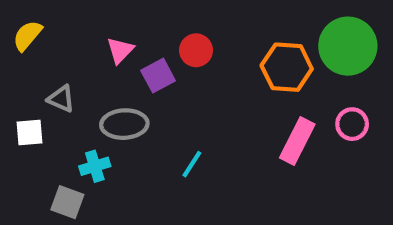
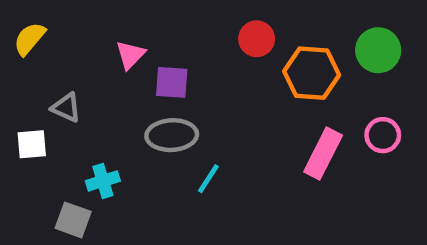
green circle: (348, 46) -> (378, 50), size x0.7
red circle: (196, 50) -> (257, 39), moved
purple square: (158, 76) -> (172, 82), turned 32
gray ellipse: (124, 124) -> (172, 135), moved

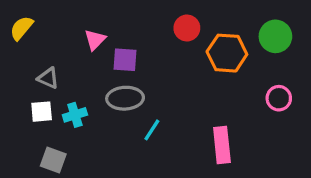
white square: (32, 144) -> (42, 112), moved
pink rectangle: (323, 153) -> (222, 145), moved, turned -33
cyan cross: (103, 181) -> (75, 115), moved

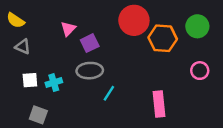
yellow semicircle: (21, 28) -> (16, 20), turned -96
red circle: (187, 28) -> (134, 20), size x1.6
purple square: (125, 60) -> (90, 43), turned -30
gray triangle: (48, 78) -> (23, 47), moved

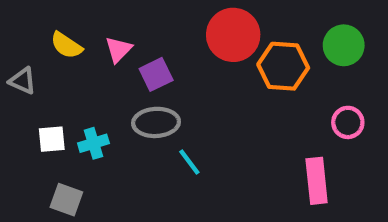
yellow semicircle: (16, 20) -> (66, 45), moved
gray triangle: (23, 47) -> (23, 81), moved
cyan line: (109, 93) -> (189, 162), turned -70
pink rectangle: (159, 104) -> (317, 181), moved

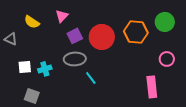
red circle: (233, 35) -> (102, 37), moved
pink triangle: (118, 49) -> (62, 16), moved

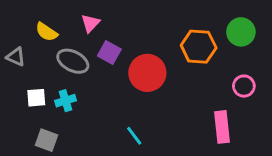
purple square: (75, 36) -> (109, 52), turned -35
red circle: (102, 37) -> (147, 73), moved
gray ellipse: (75, 59) -> (73, 61), moved, turned 30
cyan line: (91, 78) -> (134, 136), moved

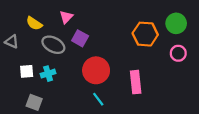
red circle: (147, 73) -> (96, 70), moved
pink circle: (244, 86) -> (178, 53), moved
pink rectangle: (222, 127) -> (136, 82), moved

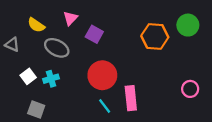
purple square: (80, 38) -> (94, 34), moved
pink circle: (178, 53) -> (190, 89), moved
white square: (27, 71) -> (28, 76), turned -32
pink rectangle: (136, 82) -> (131, 98), moved

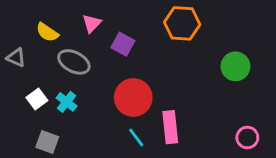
green circle: (188, 25) -> (235, 66), moved
orange hexagon: (155, 36) -> (182, 23), moved
cyan cross: (51, 79) -> (67, 102), turned -35
pink circle: (190, 89) -> (247, 138), moved

